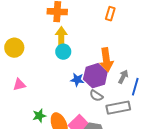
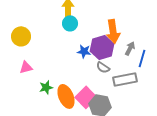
yellow circle: (14, 48) -> (21, 36), moved
pink triangle: (19, 85) -> (26, 67), moved

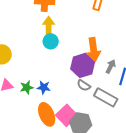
blue star: (84, 51) -> (44, 87), moved
gray rectangle: (125, 79) -> (106, 97), turned 40
green star: (46, 87) -> (27, 87), moved

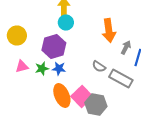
purple hexagon: (83, 65) -> (54, 46), moved

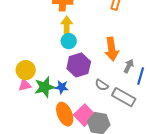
yellow circle: (17, 36) -> (26, 70), moved
purple hexagon: (54, 46) -> (79, 65), moved
green star: (42, 68) -> (45, 87), size x1.5

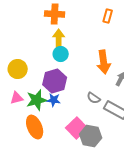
purple hexagon: (79, 65) -> (55, 81), moved
yellow circle: (26, 70) -> (18, 69), moved
orange ellipse: (65, 114) -> (35, 127), moved

